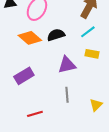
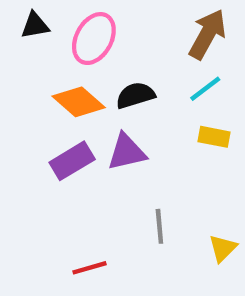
purple triangle: (67, 65) -> (127, 152), moved
purple rectangle: (24, 76) -> (72, 161), moved

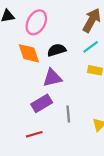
orange diamond: (79, 102) -> (29, 53), turned 30
purple rectangle: (72, 161) -> (42, 103), moved

